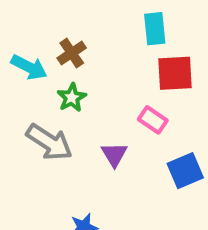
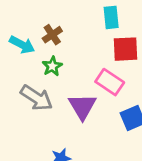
pink rectangle: (153, 120) -> (110, 82), size x1.4
purple triangle: (114, 154) -> (82, 106), size x1.5

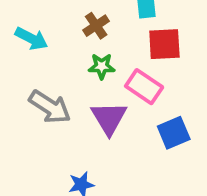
brown cross: (52, 35) -> (96, 26), moved
green star: (52, 66) -> (102, 66), moved, turned 30

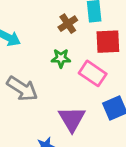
brown cross: (96, 26) -> (68, 24), moved
purple triangle: (109, 118) -> (72, 119), moved

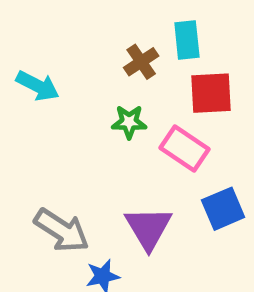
gray arrow: (22, 89) -> (62, 230), moved

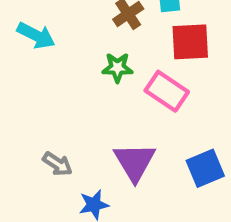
blue square: (223, 209) -> (205, 168), moved
gray arrow: (62, 230) -> (57, 164), size x0.6

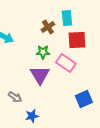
purple triangle: (135, 162) -> (40, 75), moved

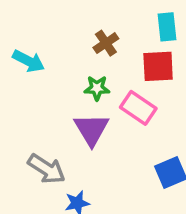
cyan rectangle: (67, 18) -> (167, 27), moved
gray arrow: (15, 97) -> (47, 169), size x1.5

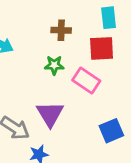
brown cross: (106, 43) -> (61, 30), turned 36
purple triangle: (92, 129) -> (50, 114), moved

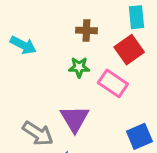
red square: (102, 48) -> (129, 50), turned -32

